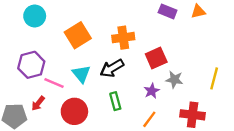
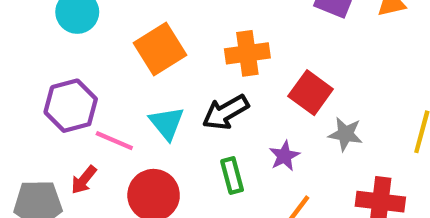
red square: (156, 58) -> (311, 93), turned -30
purple star: (152, 91) -> (284, 156), moved

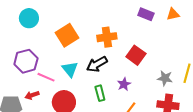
gray star: (345, 134) -> (165, 78), moved
red arrow: (84, 180) -> (32, 95), turned 32

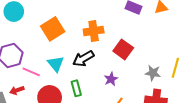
green rectangle: (100, 93) -> (76, 88), moved

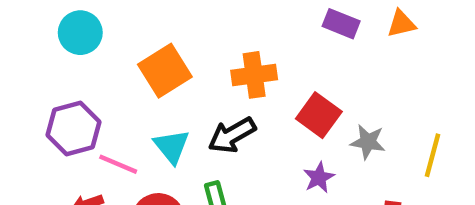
gray star: (153, 73) -> (368, 142), moved
purple star: (111, 79) -> (319, 178), moved

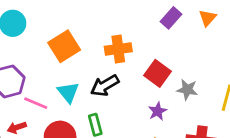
purple rectangle: (341, 24) -> (171, 18), turned -70
orange triangle: (401, 24) -> (208, 18), turned -36

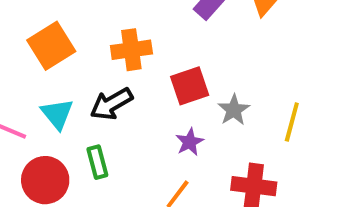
red square: (157, 73) -> (190, 86), turned 35
gray star: (187, 90) -> (234, 110), turned 30

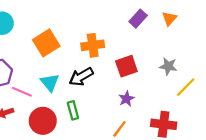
gray star: (234, 110) -> (168, 66), moved, turned -30
yellow line: (292, 122) -> (186, 87), turned 30

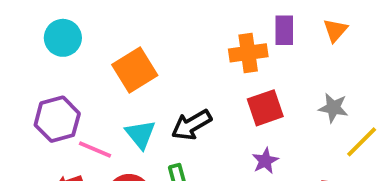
purple rectangle: (138, 19) -> (284, 30), turned -42
orange cross: (93, 45) -> (248, 53), moved

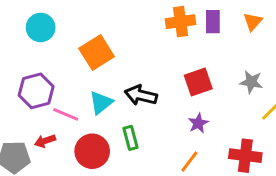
orange cross: (248, 53) -> (181, 22), moved
black arrow: (191, 125) -> (141, 95), turned 44
cyan triangle: (140, 134) -> (101, 103), turned 30

